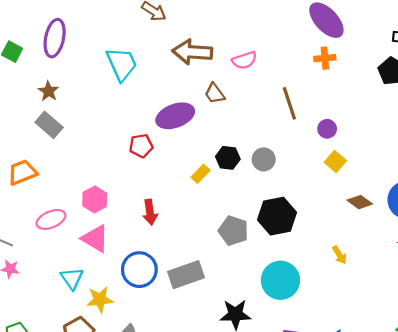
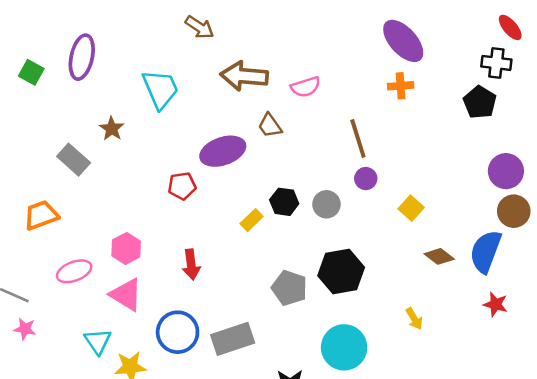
brown star: (48, 91) -> (112, 129), moved
purple circle: (327, 129) -> (366, 179), moved

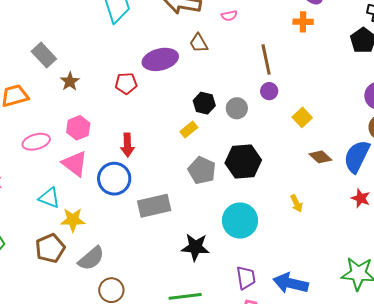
pink semicircle: (306, 87) -> (229, 16), size x0.7
brown star: (112, 129) -> (70, 81), moved
yellow rectangle: (252, 220) -> (189, 129), moved
blue circle: (178, 332) -> (114, 179), moved
cyan triangle: (98, 341) -> (49, 198), turned -40

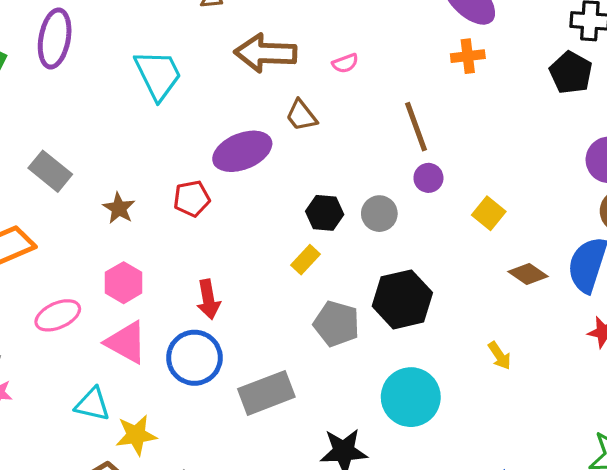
brown star: (70, 81) -> (119, 208), moved

